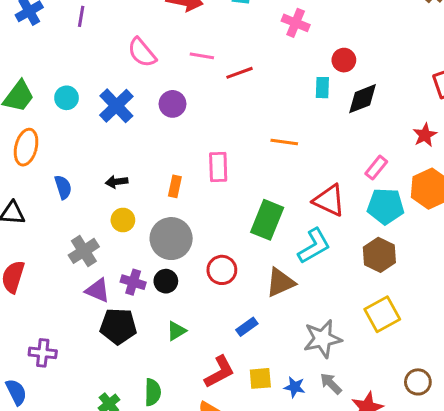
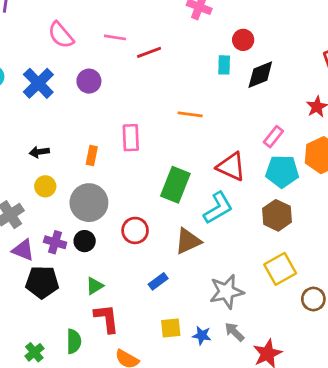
red L-shape: (220, 372) -> (107, 318), moved, turned -68
brown circle: (418, 382) -> (313, 299), moved

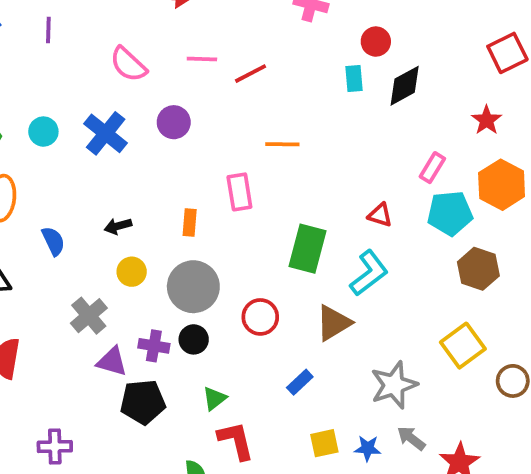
orange line: (190, 114) -> (282, 144), moved
red triangle: (231, 167) -> (380, 215), size x0.6
brown hexagon: (277, 215) -> (478, 269), moved

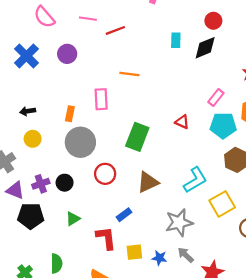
red circle: (376, 42) -> (213, 21), moved
cyan L-shape: (369, 273) -> (195, 180), moved
gray circle: (193, 287) -> (80, 142), moved
purple cross: (154, 346) -> (41, 184), turned -36
red L-shape: (236, 441) -> (106, 238), moved

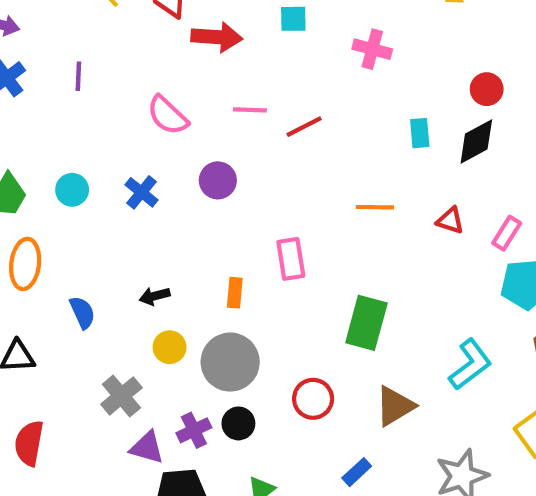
blue cross: (26, 56) -> (142, 192), size x0.7
orange line: (129, 74) -> (375, 207), moved
red triangle: (182, 122) -> (450, 221), moved
gray circle: (80, 142) -> (230, 362), moved
cyan L-shape: (195, 180) -> (470, 365), moved

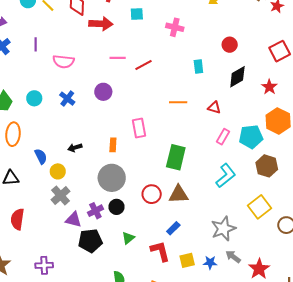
pink semicircle: (168, 115) -> (64, 61), moved, turned -35
black diamond: (476, 141) -> (237, 77), moved
pink rectangle: (507, 233) -> (223, 137), moved
yellow circle: (170, 347) -> (58, 171), moved
brown triangle: (395, 406) -> (179, 194), moved, turned 30

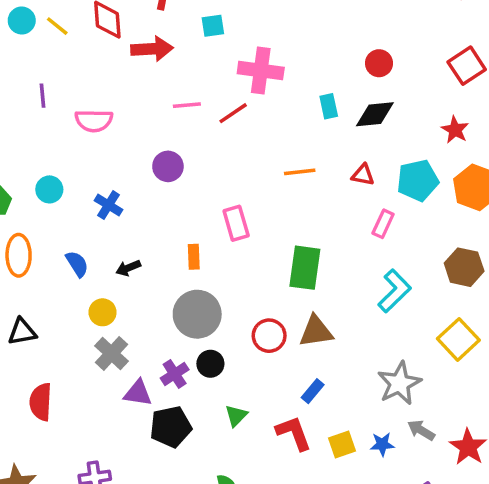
pink cross: (175, 27) -> (261, 70), moved, size x1.4
black diamond: (237, 77) -> (375, 114), moved, turned 30
blue cross: (67, 99) -> (108, 205), moved
cyan pentagon: (251, 137) -> (418, 180), moved
blue semicircle: (41, 156) -> (77, 264), moved

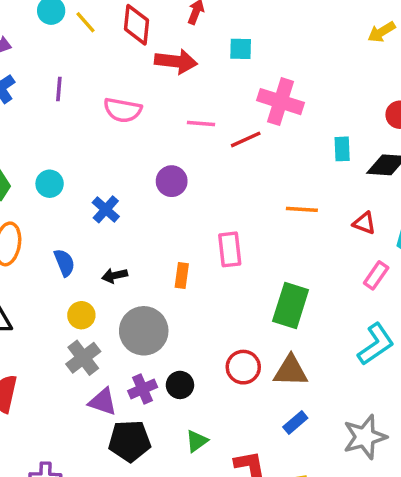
pink semicircle: (94, 121) -> (123, 110), moved
gray circle: (197, 314) -> (144, 331), moved
blue rectangle: (313, 391) -> (295, 423), moved

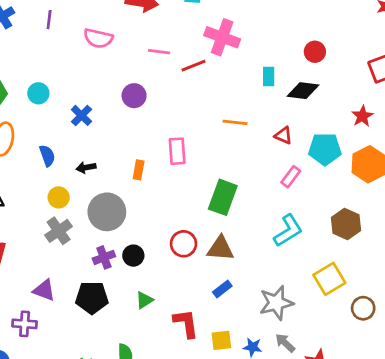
purple triangle: (103, 402) -> (44, 290), moved

